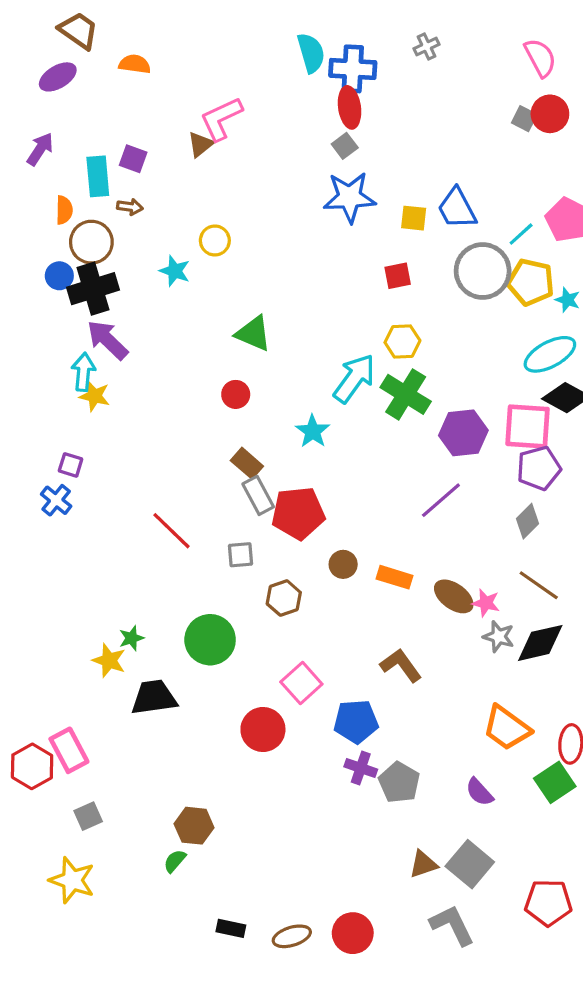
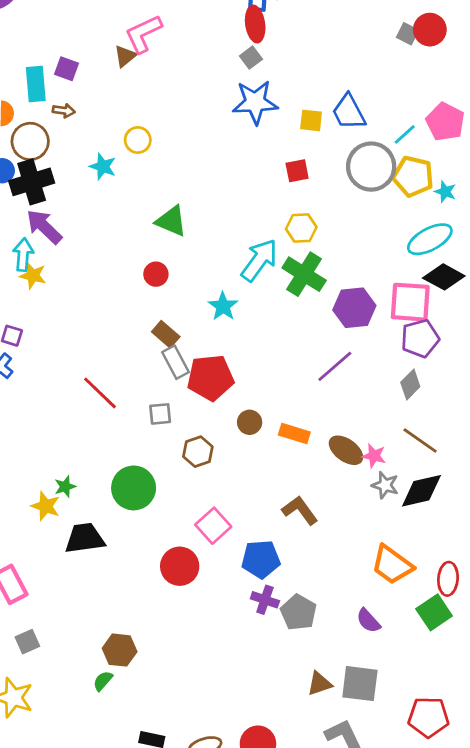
gray square: (470, 864) -> (360, 684), turned -33

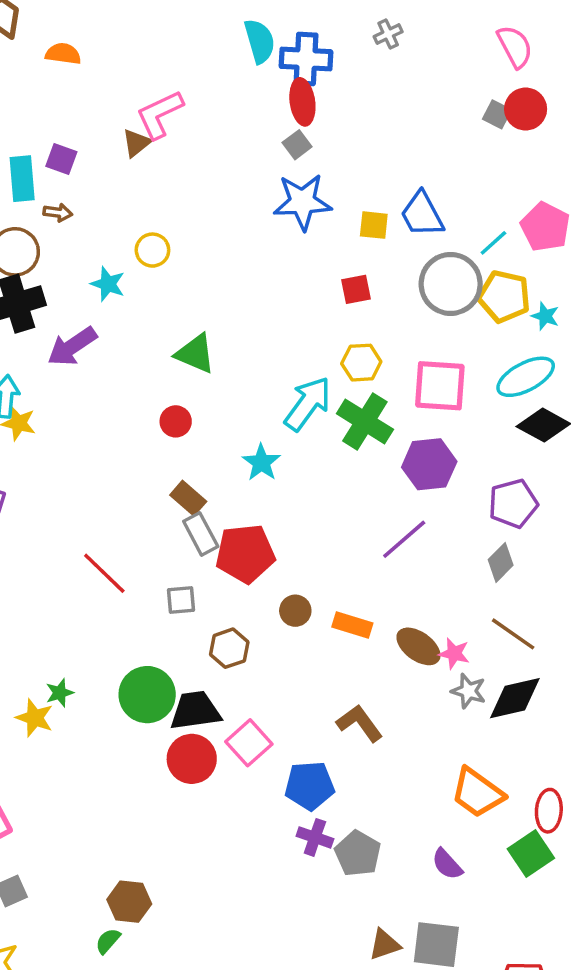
purple arrow: (44, 227) -> (72, 346), moved, turned -78
pink square: (410, 302) -> (440, 386), moved
black trapezoid: (85, 538) -> (195, 711), moved
red circle: (180, 566) -> (192, 759), moved

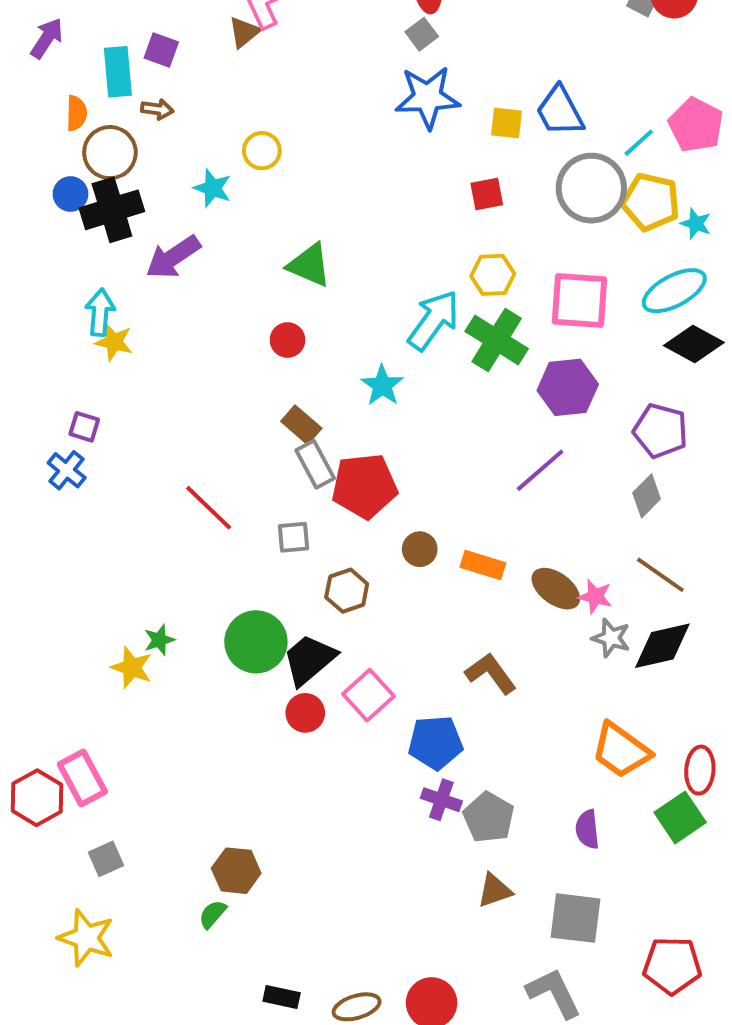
purple pentagon: (513, 504) -> (660, 431), turned 30
black trapezoid: (195, 711) -> (309, 660), turned -32
red circle: (192, 759) -> (305, 713), size x0.7
purple semicircle: (447, 864) -> (587, 829), turned 36
brown triangle: (385, 945) -> (495, 890), moved

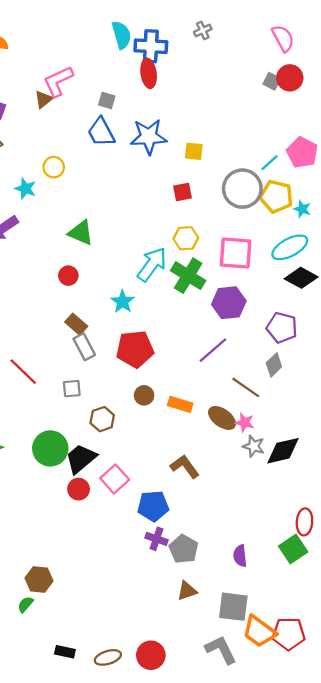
gray square: (422, 34) -> (107, 100), moved, turned -36
blue trapezoid: (560, 111) -> (101, 132), moved
red pentagon: (364, 486) -> (135, 349), moved
brown line: (660, 575) -> (246, 387), moved
orange trapezoid: (621, 750) -> (259, 631), moved

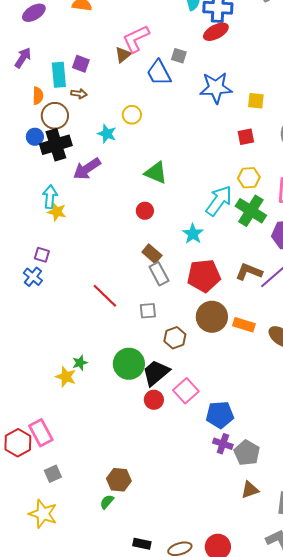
red ellipse: (149, 73) -> (216, 32), turned 70
blue trapezoid: (101, 132) -> (159, 73), moved
brown circle: (144, 395) -> (212, 317), size x1.8
brown L-shape: (185, 467) -> (249, 272), moved, turned -32

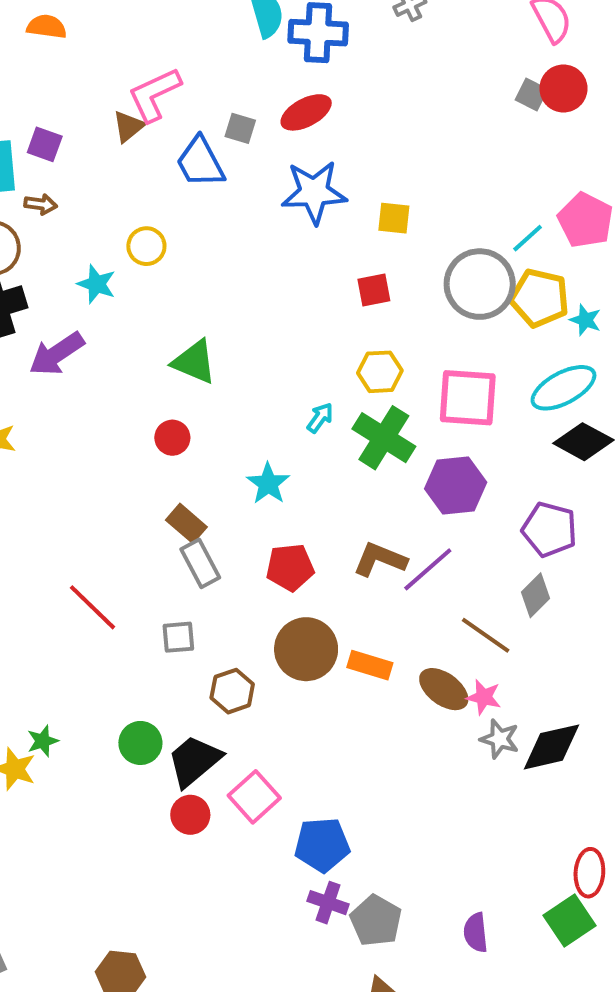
red ellipse: (216, 32) -> (306, 112), moved
cyan arrow: (219, 201) -> (320, 418), size x0.5
red pentagon: (204, 276) -> (290, 567), size x0.7
green circle: (129, 364) -> (140, 743), size x0.7

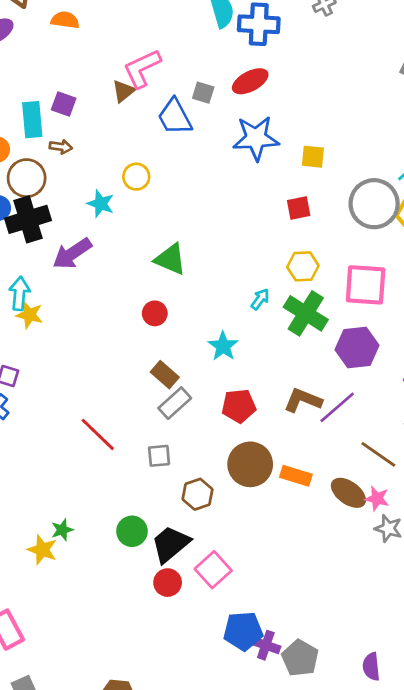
gray rectangle: (200, 563) -> (175, 403), turned 76
blue pentagon: (322, 845) -> (243, 631), moved

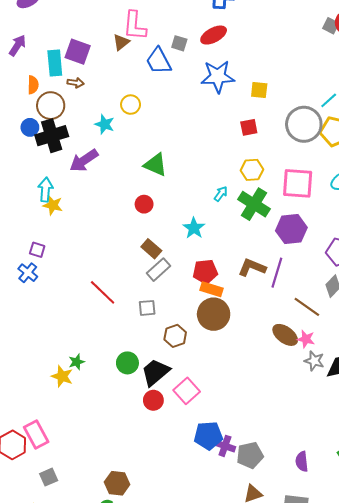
pink L-shape: (142, 68) -> (135, 26), turned -60
purple square: (64, 104) -> (78, 52), size x1.4
purple line: (337, 407) -> (277, 273), turned -32
orange rectangle: (296, 476) -> (211, 289), moved
gray pentagon: (300, 658) -> (250, 455), turned 30

